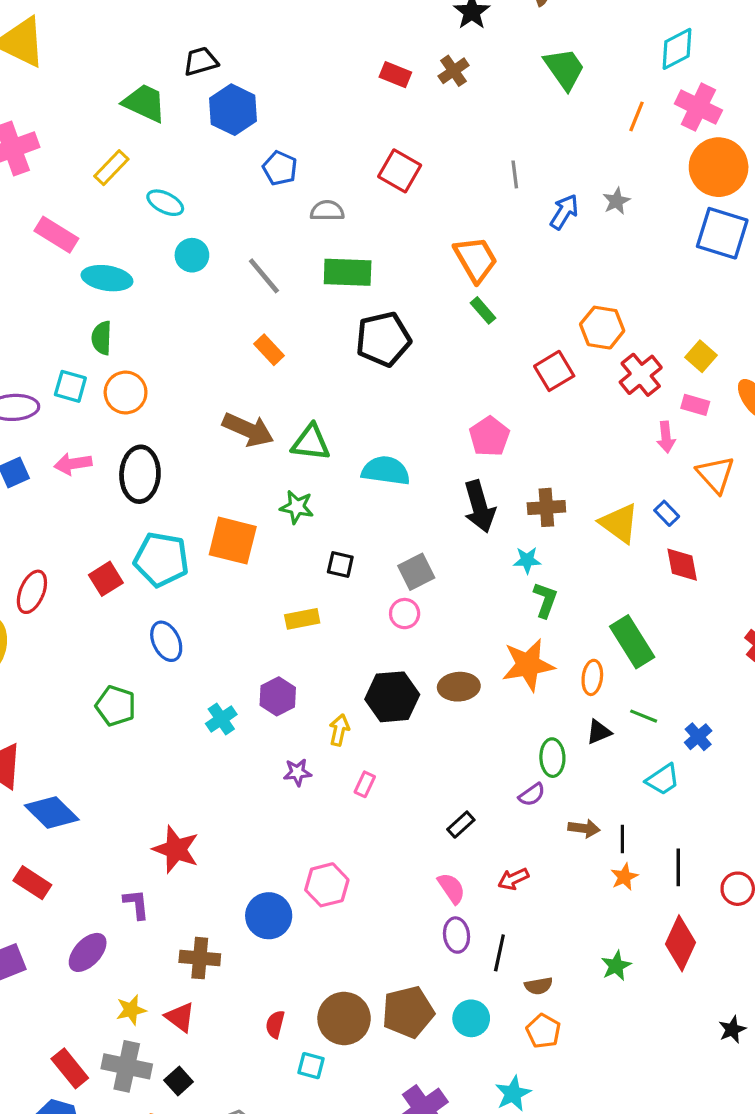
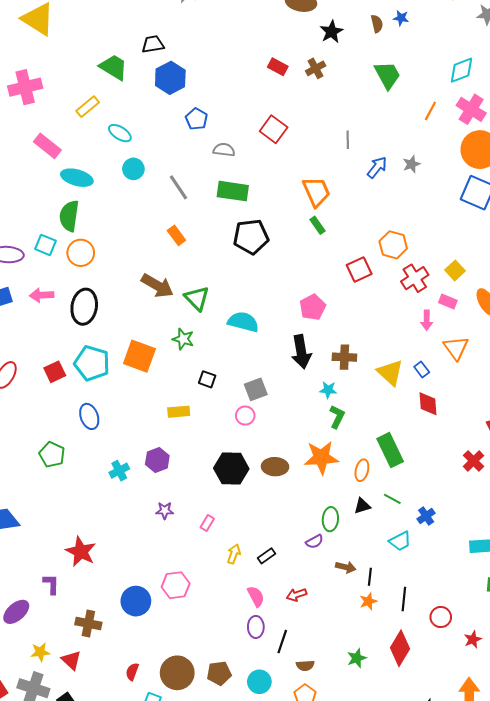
green semicircle: (102, 338) -> (69, 216), size x1.4
green triangle: (311, 442) -> (197, 298), turned 32
yellow arrow: (339, 730) -> (234, 554), moved
brown pentagon: (408, 1012) -> (219, 673), size x0.7

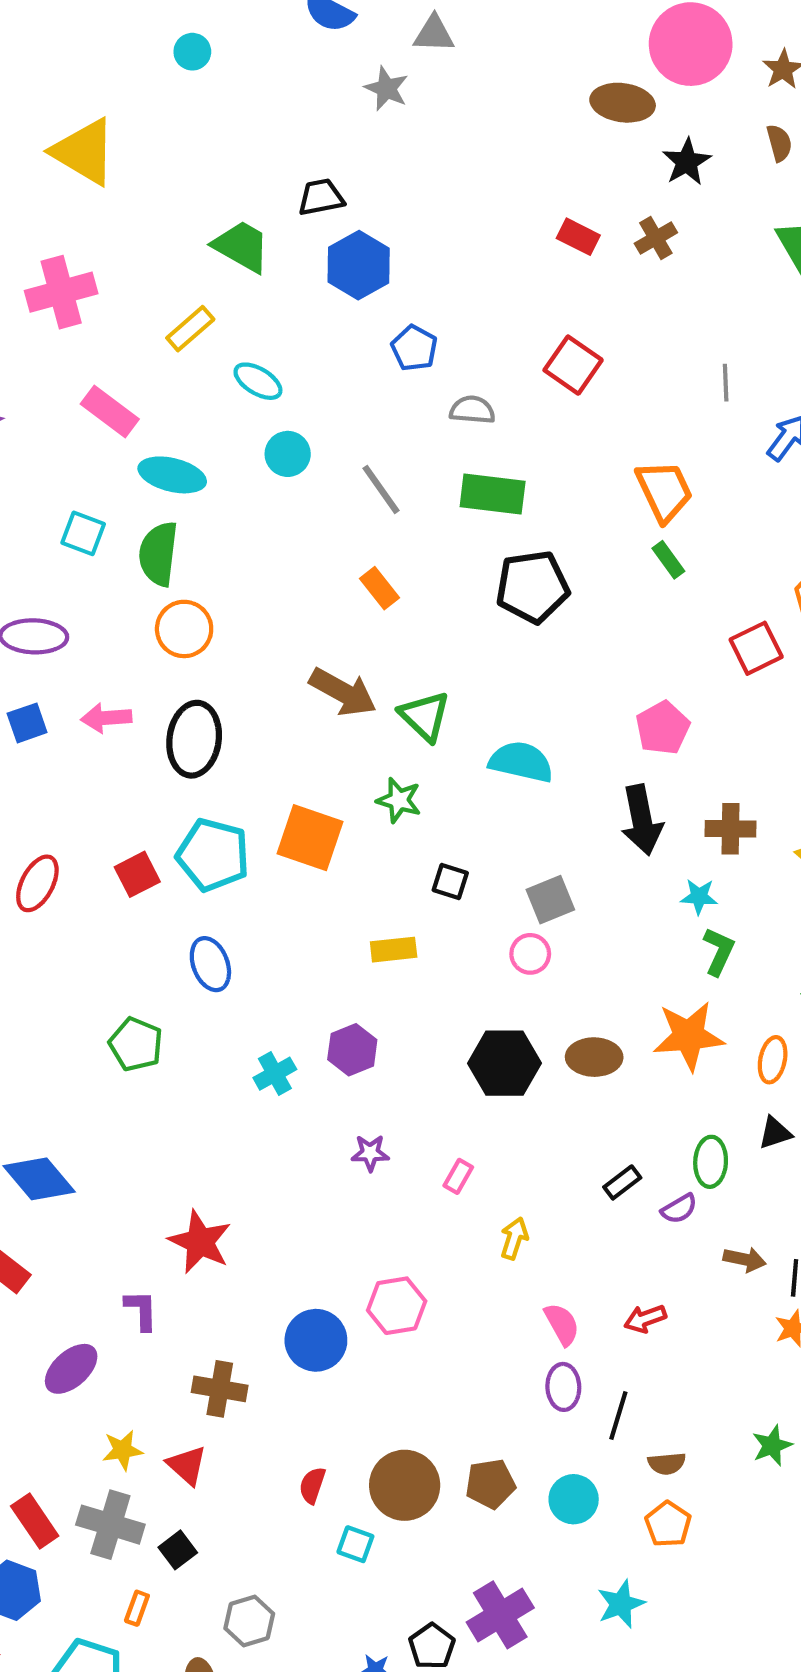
cyan square: (46, 245) -> (83, 533), moved
black rectangle: (267, 556) -> (622, 1182), moved

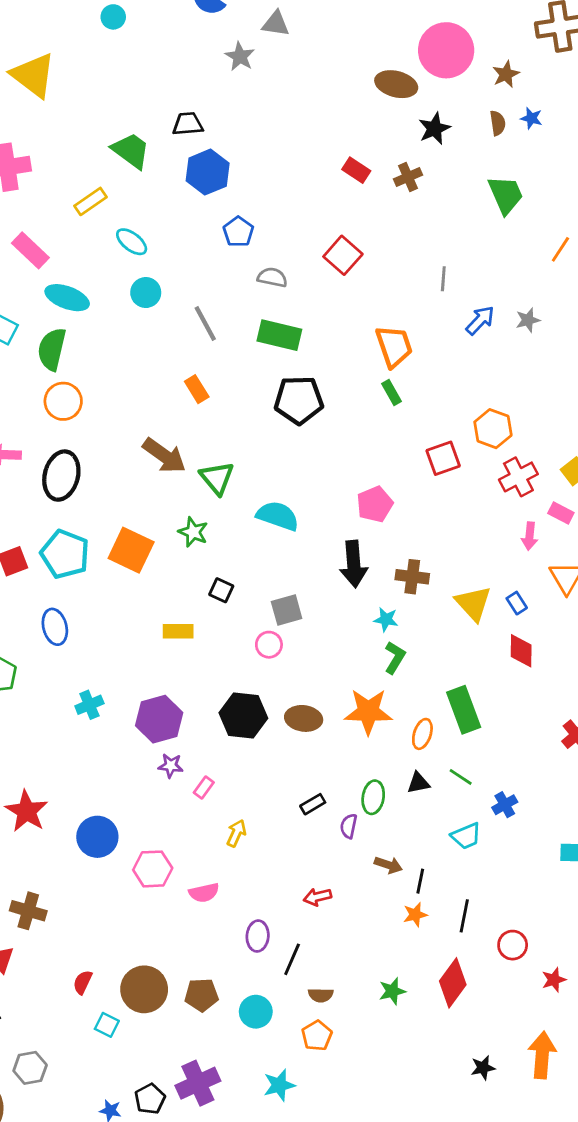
purple hexagon: (352, 1050) -> (159, 719), moved, size x1.4
purple star: (370, 1153) -> (171, 766), moved
purple semicircle: (679, 1209) -> (349, 826), turned 125
pink semicircle: (562, 1324) -> (204, 893), moved, turned 100
blue circle: (316, 1340) -> (97, 837), moved

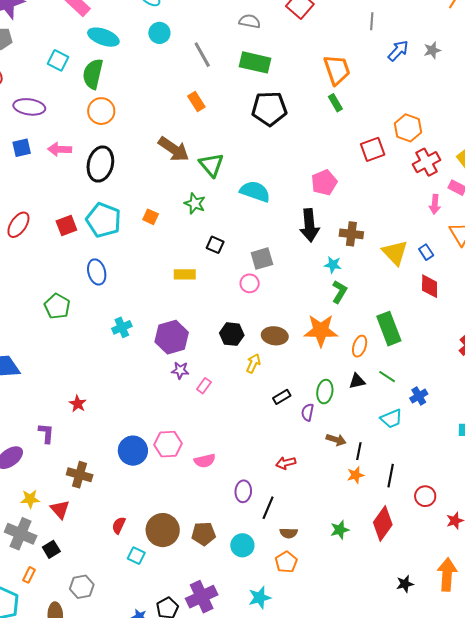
orange square: (131, 550) -> (151, 217), size x0.5
black hexagon: (243, 716) -> (232, 334), size x0.7
red star: (27, 811) -> (78, 404), size x0.6
yellow arrow: (236, 833) -> (253, 363), moved
blue circle: (97, 837) -> (133, 451), moved

